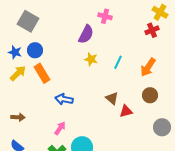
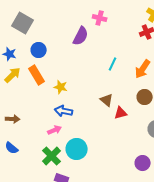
blue circle: (35, 50) -> (39, 50), moved
yellow star: (91, 59) -> (61, 87), moved
blue arrow: (64, 99) -> (64, 111), moved
pink arrow: (60, 128) -> (55, 130), turned 32

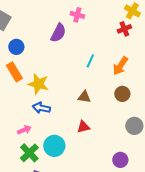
yellow star: (61, 87) -> (38, 84), size x1.5
brown triangle: (107, 100) -> (84, 97), turned -32
red triangle: (121, 113) -> (83, 127), moved
pink arrow: (55, 130) -> (24, 130), moved

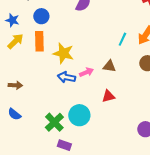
cyan line: (90, 61) -> (122, 39), moved
orange rectangle: (14, 72) -> (39, 41), turned 30
pink arrow: (24, 130) -> (86, 72), moved

